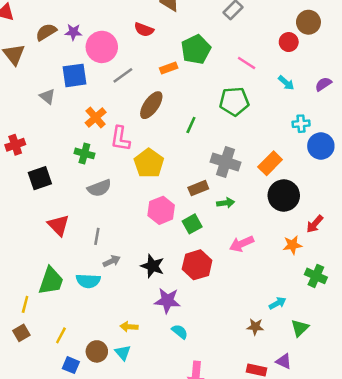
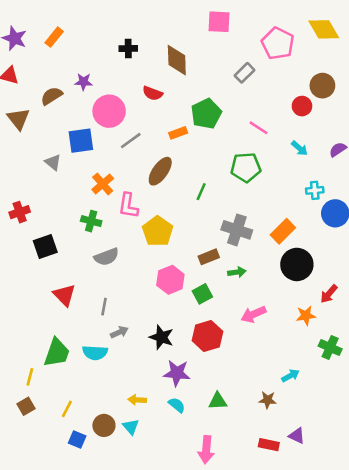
purple star: (73, 32) -> (84, 82), moved
green triangle: (300, 328) -> (218, 401), moved, turned 42
cyan semicircle: (180, 332) -> (177, 405), moved

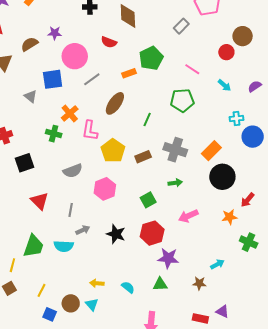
green cross: (91, 221) -> (54, 134), moved
brown rectangle: (209, 257) -> (143, 157), moved
pink hexagon: (170, 280) -> (105, 189), moved
purple star: (177, 373) -> (168, 258), moved

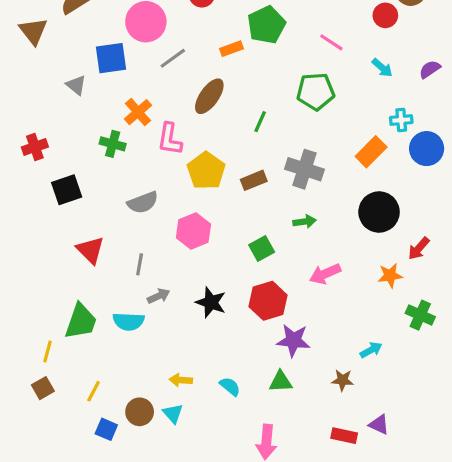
orange rectangle: (211, 151) -> (371, 152), moved

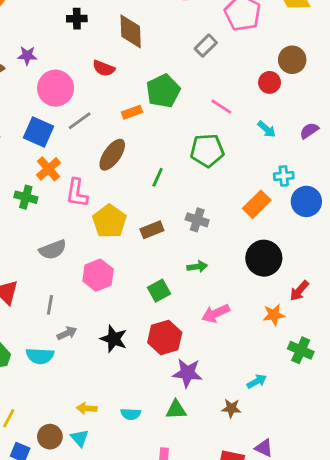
blue square: (111, 58) -> (39, 132), moved, turned 32
gray cross: (304, 169) -> (197, 220), size x0.7
cyan semicircle: (230, 386) -> (131, 414), turned 144

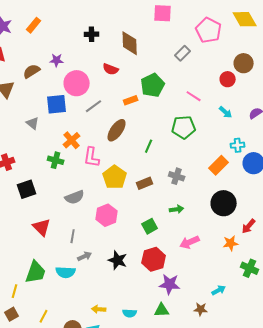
blue square: (39, 132) -> (57, 104), moved, turned -30

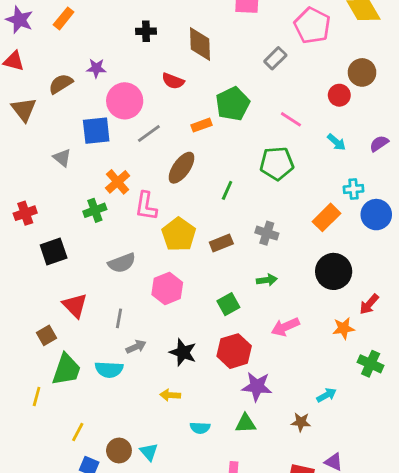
green cross: (56, 160) -> (95, 210), turned -35
yellow arrow: (99, 309) -> (170, 395), moved
brown square: (12, 314) -> (46, 335), moved

